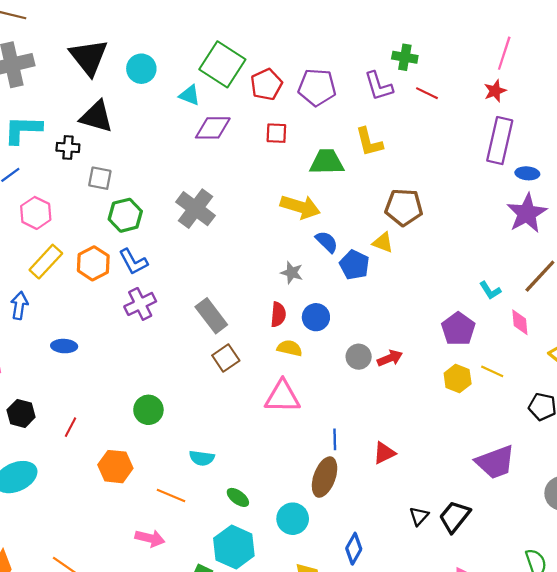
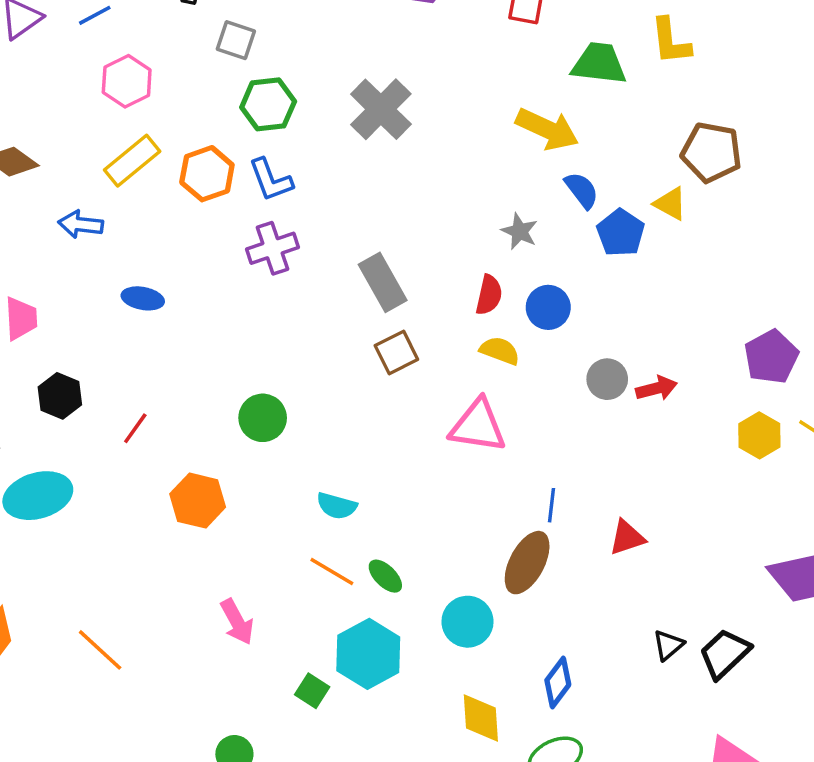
blue arrow: (19, 305) -> (81, 224), turned -100
orange line: (171, 495) -> (332, 571), moved
pink arrow: (150, 538) -> (237, 622), turned 40

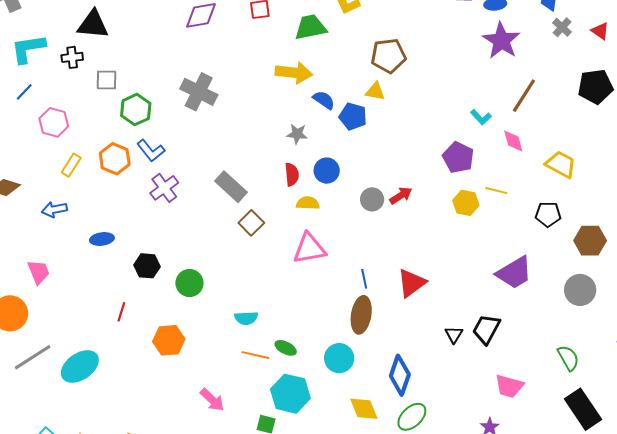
yellow rectangle: (132, 161) -> (71, 165), size x0.7
black hexagon: (60, 396) -> (147, 266), moved
red triangle: (627, 538) -> (412, 283), size x1.4
blue diamond: (558, 682) -> (400, 375), size x1.4

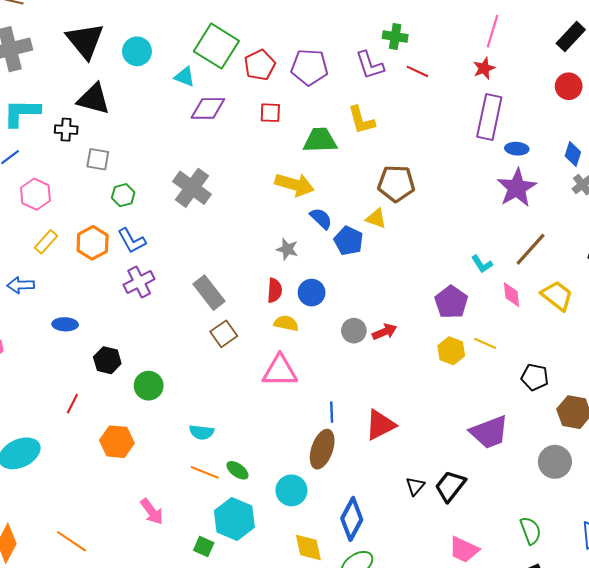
green hexagon: (136, 110) -> (123, 195), size x0.7
yellow trapezoid: (561, 164) -> (557, 296), moved

